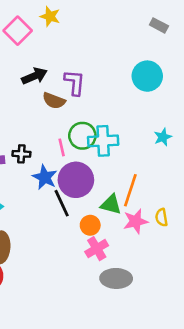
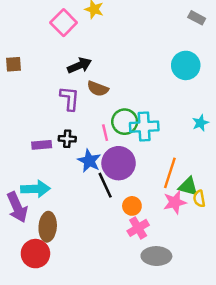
purple L-shape: (75, 83) -> (70, 98), moved
green triangle: (111, 204) -> (188, 186), moved

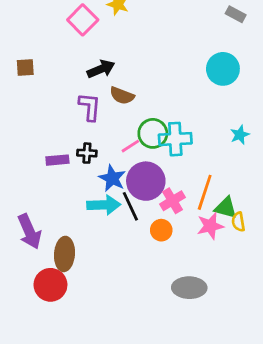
pink line: (105, 133) -> (130, 146), turned 70
cyan arrow: (35, 189) -> (104, 205), moved
pink cross: (138, 228) -> (172, 201), moved

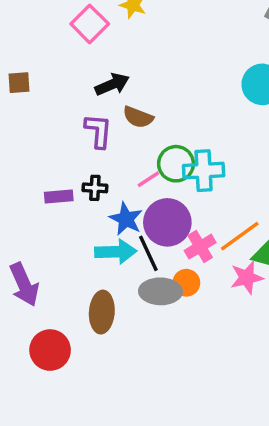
orange line: (205, 192) -> (240, 236), turned 36
brown ellipse: (64, 254) -> (102, 312), moved
gray ellipse: (189, 288) -> (160, 291), moved

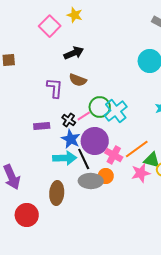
black arrow: (112, 84) -> (74, 53), moved
cyan cross: (204, 171) -> (116, 111), turned -35
black cross: (95, 188) -> (69, 120), moved, turned 32
purple rectangle: (59, 196) -> (42, 126), moved
pink cross: (200, 247) -> (114, 155), turned -30

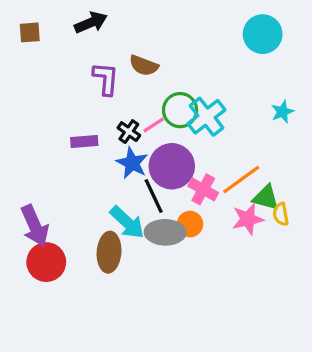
black arrow: (74, 53) -> (91, 23), moved
cyan arrow: (65, 158) -> (127, 222), moved, turned 45
red circle: (27, 215) -> (46, 262), moved

